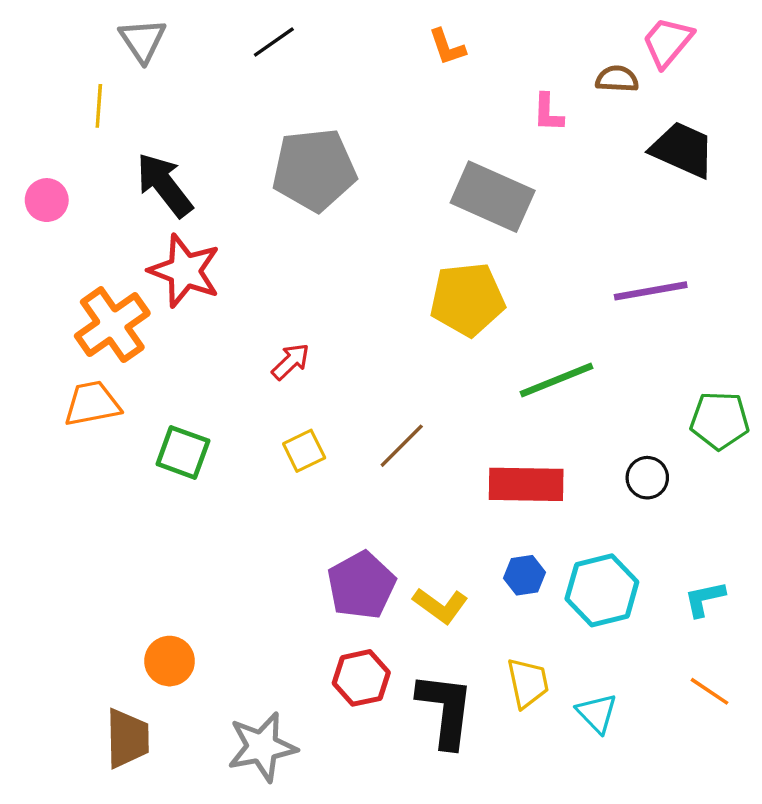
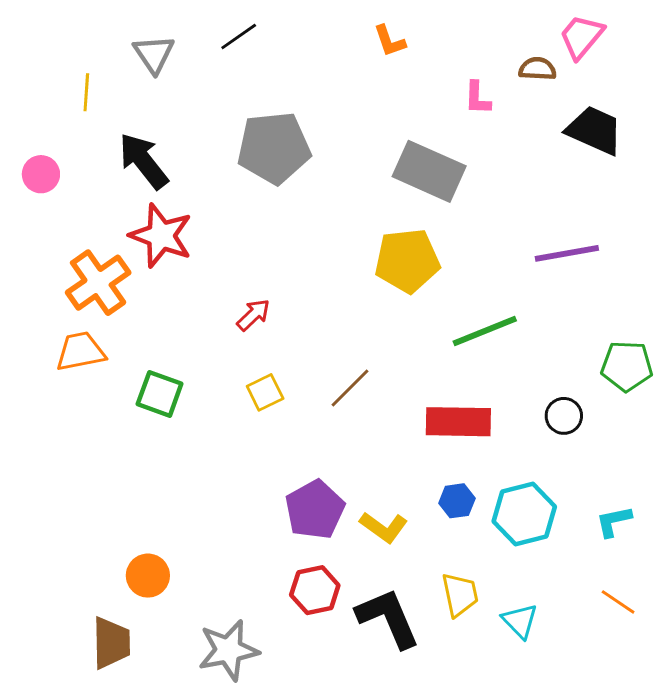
gray triangle: (143, 40) -> (154, 54), moved
black L-shape: (445, 710) -> (388, 618), turned -30

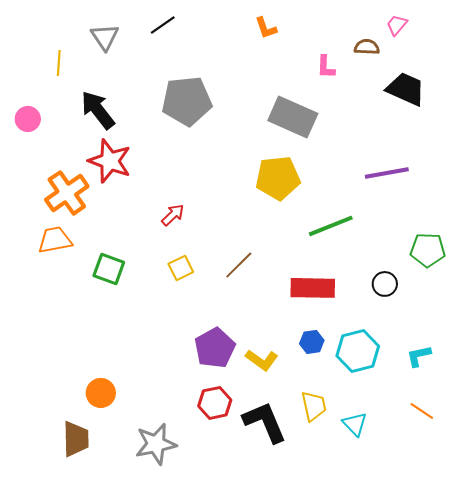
pink trapezoid: (581, 37) -> (397, 25), size x0.7

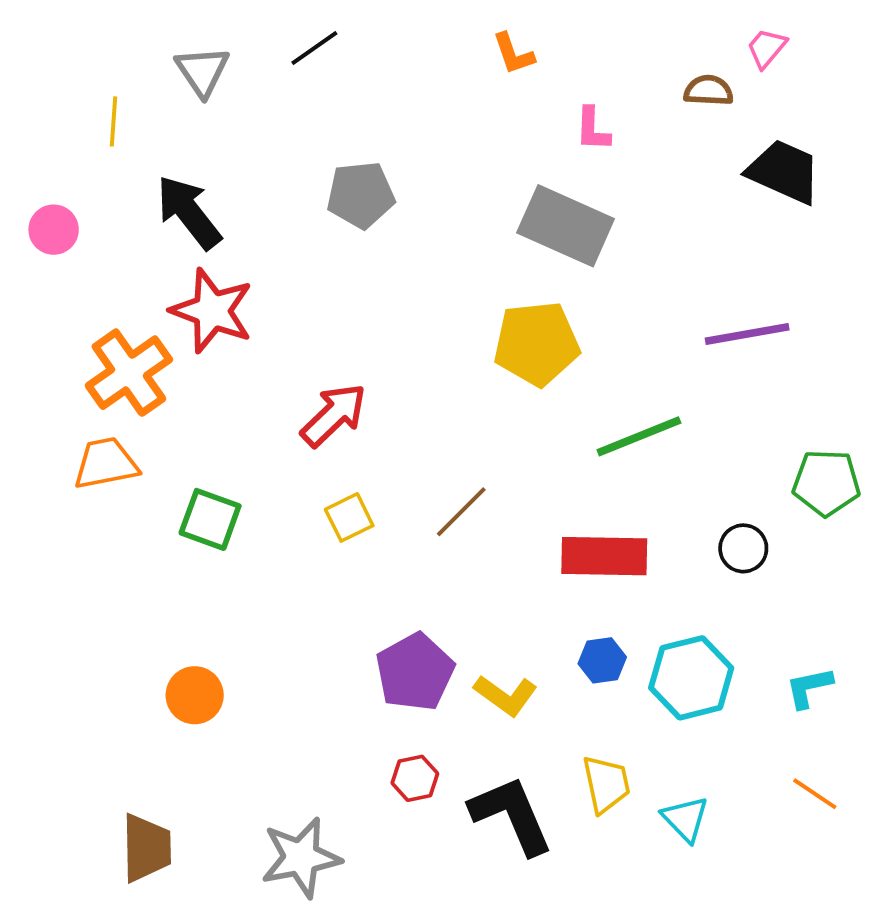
pink L-shape: (326, 67) -> (593, 129), moved
gray pentagon: (187, 101) -> (361, 195), size x0.7
red arrow: (173, 215) -> (334, 415), size x1.5
orange circle: (101, 393) -> (195, 695), moved
red hexagon: (215, 403) -> (415, 778), size x0.7

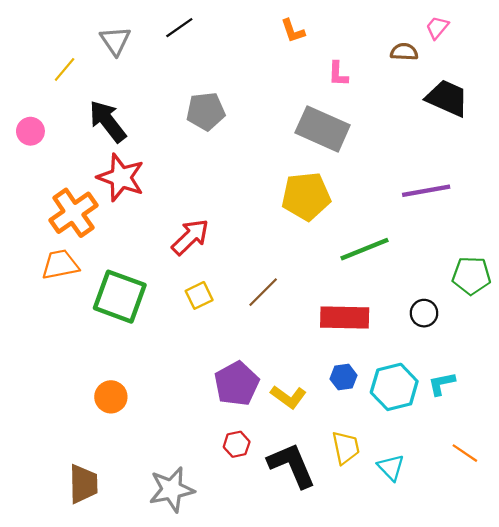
yellow line: (113, 121) -> (65, 69), turned 36
green square: (210, 519) -> (120, 297), size x1.5
cyan L-shape: (809, 688) -> (442, 384), moved

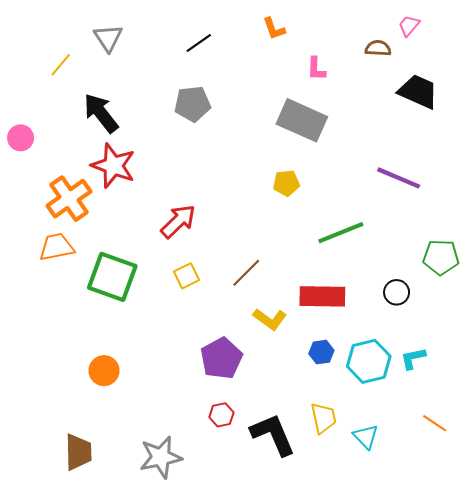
black line: (179, 28) -> (199, 43), moved
pink circle: (30, 131) -> (21, 138), moved
purple line: (426, 191) -> (399, 178), turned 33
yellow pentagon: (306, 196) -> (286, 183), size x0.6
yellow L-shape: (288, 397) -> (270, 319), moved

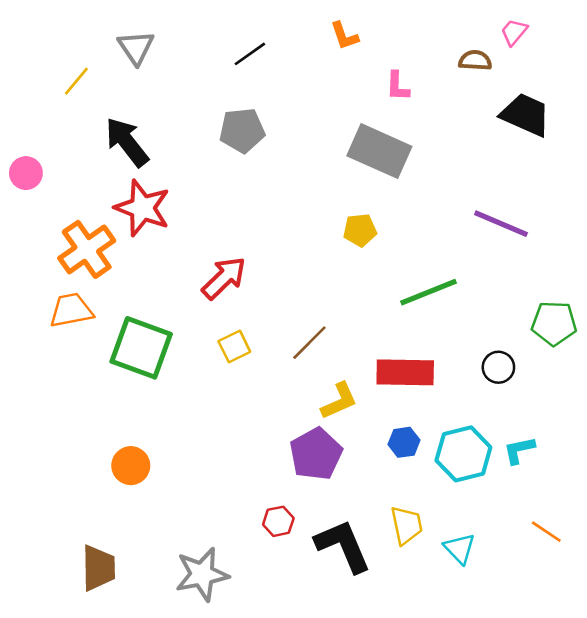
yellow L-shape: (270, 319) -> (339, 401), turned -60
purple pentagon: (221, 358) -> (316, 454), moved

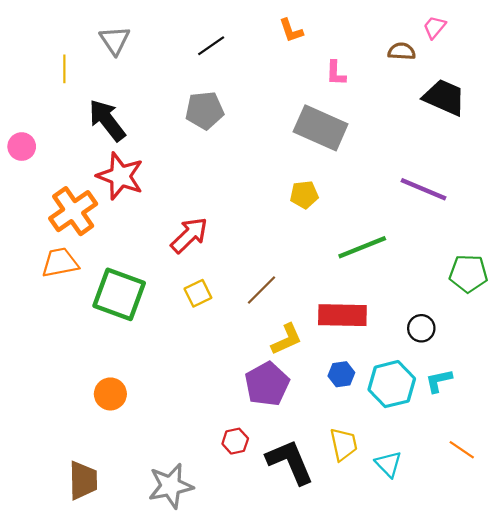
yellow line: (76, 81) -> (64, 69), turned -40
black circle: (498, 367) -> (421, 328), moved

